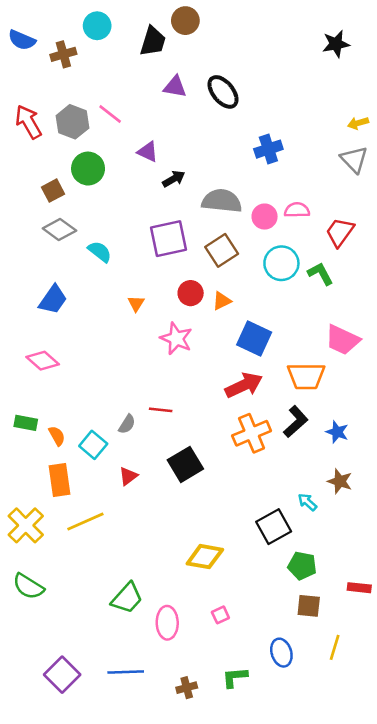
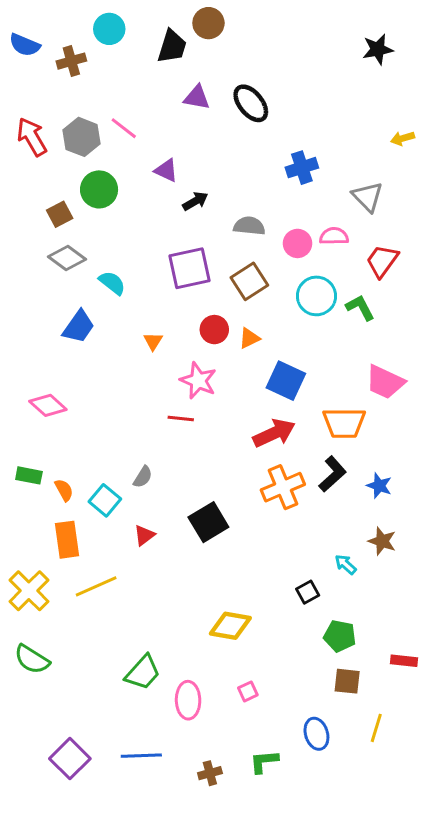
gray triangle: (354, 159) -> (368, 197), moved
gray semicircle: (222, 201) -> (249, 226), size x0.7
blue trapezoid: (53, 300) -> (79, 327), moved
red line: (161, 410) -> (181, 419), moved
black square: (274, 527) -> (308, 592), size x0.6

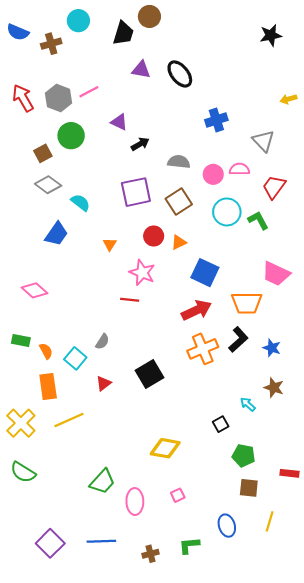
pink line: (124, 128) -> (89, 92), turned -66

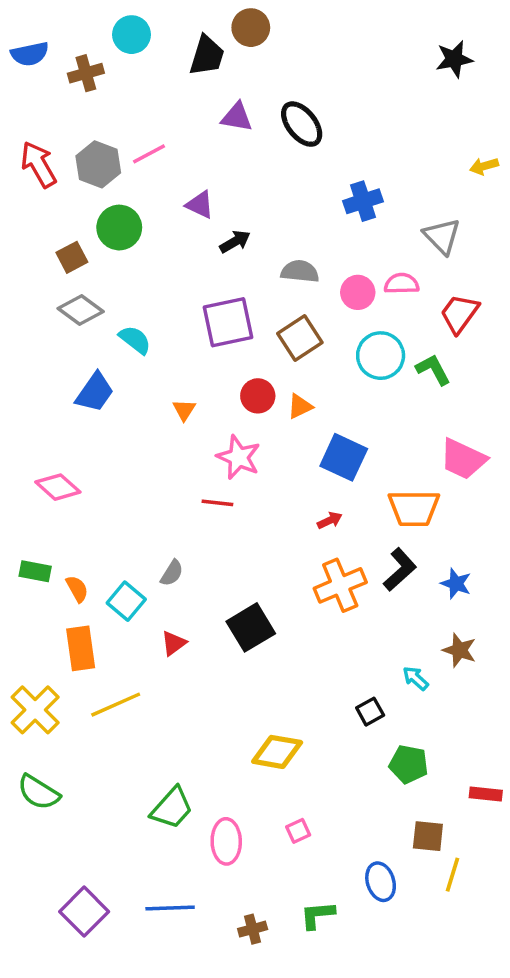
blue semicircle: (18, 32) -> (30, 54), turned -35
red arrow: (197, 310) -> (330, 520), size x0.5
brown square: (249, 488) -> (428, 836), moved

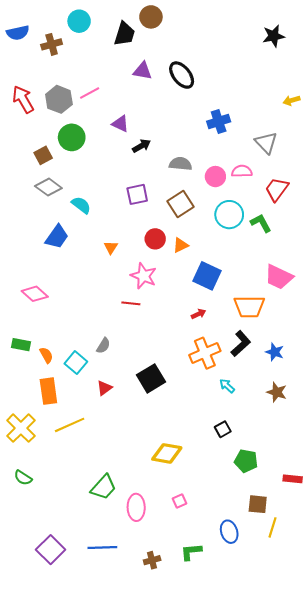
purple square: (228, 322) -> (137, 194), size x0.7
cyan arrow: (416, 678) -> (227, 386), moved
green semicircle: (39, 792) -> (23, 478), size x0.7

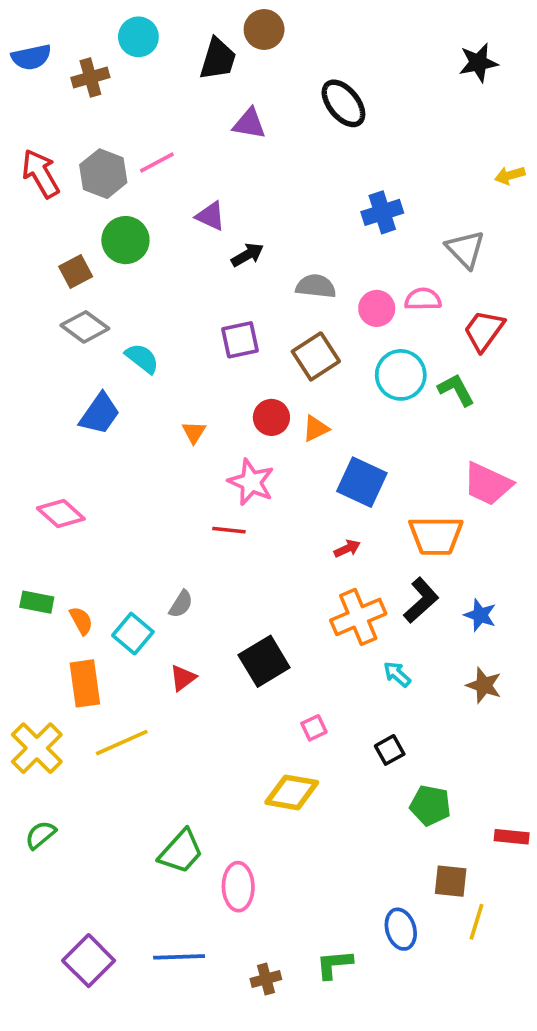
black ellipse: (182, 75) -> (343, 103), moved
green semicircle: (23, 478) -> (41, 835), turned 108
pink square: (179, 501) -> (314, 728), moved

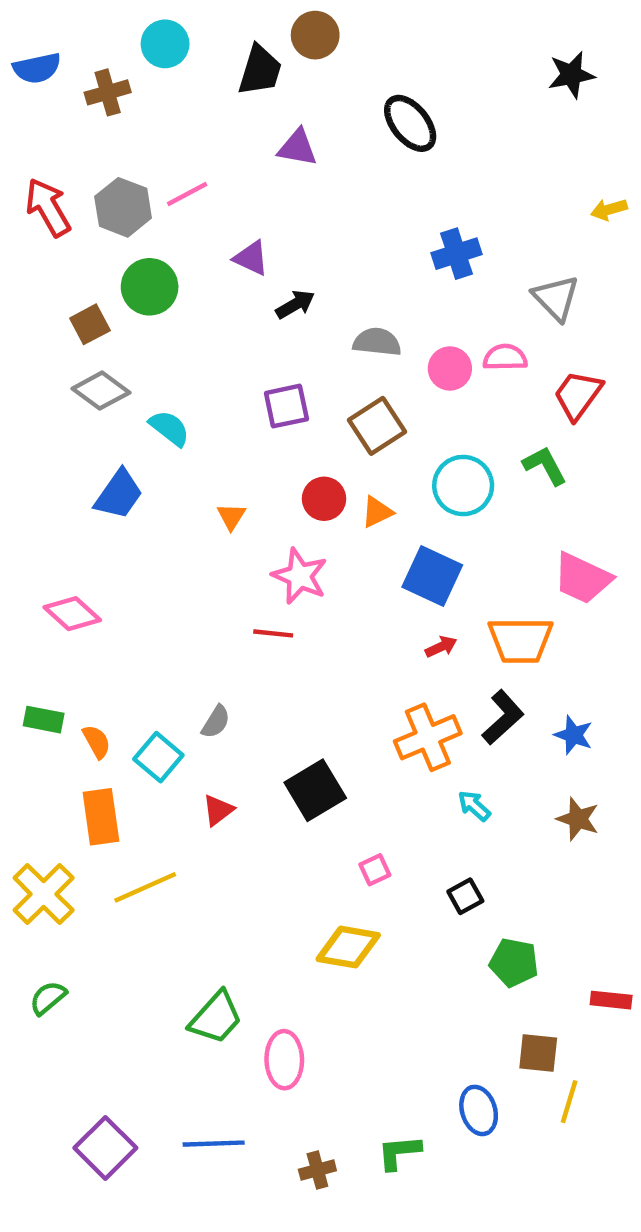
cyan circle: (401, 375) -> (463, 486), moved
red arrow: (347, 549) -> (441, 647), moved

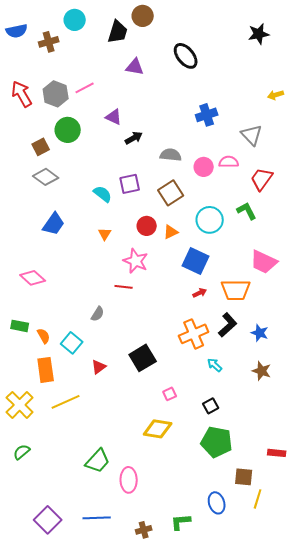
cyan semicircle: (169, 428) -> (103, 194), moved
gray semicircle: (216, 722) -> (98, 314), moved
green pentagon: (514, 962) -> (217, 442), moved, size x1.4

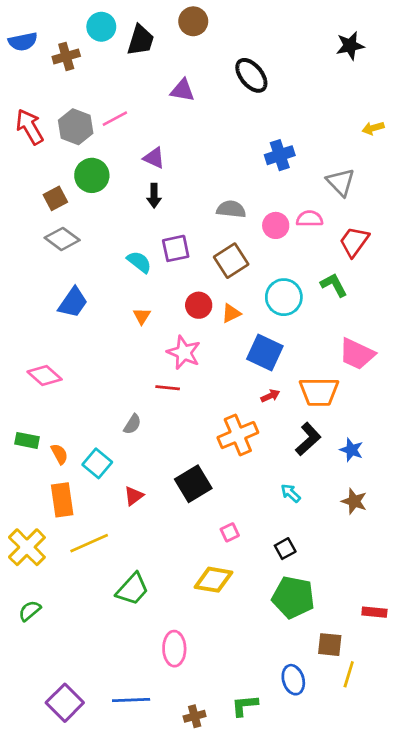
black trapezoid: (118, 32) -> (141, 40), moved
black arrow: (134, 138) -> (154, 196), moved, turned 120
orange cross: (194, 334) -> (238, 435), moved
green trapezoid: (98, 461) -> (132, 589), moved

